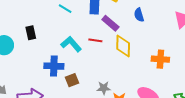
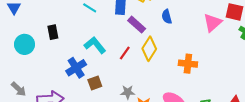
red line: (95, 40) -> (125, 53), moved, turned -64
yellow diamond: (123, 46) -> (149, 49), turned 30
blue cross: (54, 66) -> (76, 68), turned -36

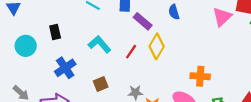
orange cross: (188, 64) -> (200, 76), moved
blue cross: (76, 68) -> (65, 68), moved

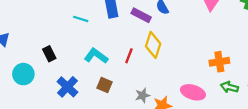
purple rectangle: (143, 21) -> (141, 15), moved
orange cross: (200, 76) -> (219, 62), moved
brown square: (101, 84) -> (105, 85), moved, turned -32

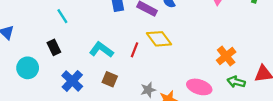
cyan line: (81, 19) -> (62, 16), moved, turned 40
yellow diamond: (153, 45) -> (159, 39), turned -55
orange cross: (219, 62) -> (226, 56), turned -30

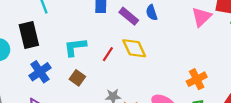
black rectangle: (54, 47) -> (29, 35), size x1.6
cyan L-shape: (101, 50) -> (75, 47), turned -55

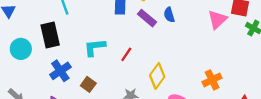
yellow diamond: (134, 48) -> (157, 76), moved, turned 60
brown square: (77, 78) -> (88, 84), moved

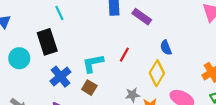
blue semicircle: (169, 15) -> (166, 48), moved
cyan L-shape: (95, 47) -> (93, 63), moved

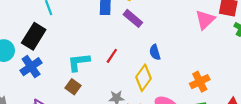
black rectangle: (47, 42) -> (34, 36), turned 45
blue cross: (60, 77) -> (31, 67), moved

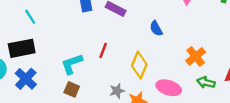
black rectangle: (34, 36) -> (22, 48), turned 60
blue semicircle: (155, 52) -> (156, 29), moved

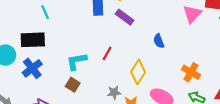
orange cross: (196, 56) -> (191, 72), turned -30

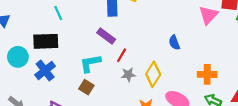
purple rectangle: (125, 17) -> (106, 36), moved
orange cross: (191, 72) -> (207, 74), turned -30
gray star: (114, 92) -> (128, 75), moved

